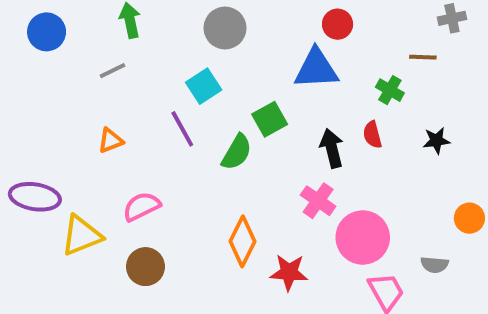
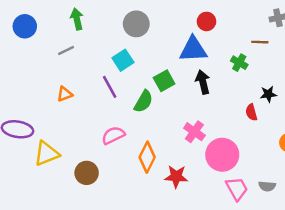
red semicircle: (372, 135) -> (251, 112), moved
black arrow: (332, 148) -> (203, 82), moved
pink semicircle: (142, 206) -> (113, 135), moved
gray semicircle: (435, 265) -> (267, 186), moved

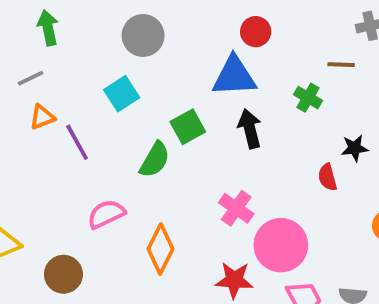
purple line: (110, 87) -> (77, 142), moved
orange triangle: (65, 94) -> (42, 117), moved
red star: (176, 177) -> (234, 280), moved

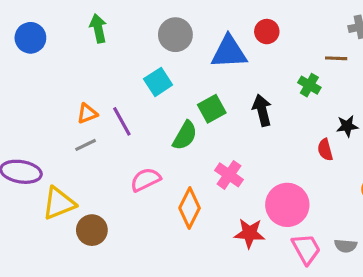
blue triangle: (234, 76) -> (229, 52), moved
gray line: (30, 78) -> (86, 145), moved
orange triangle: (42, 117) -> (87, 113), moved
pink cross: (236, 208) -> (229, 175), moved
brown circle: (63, 274) -> (92, 230), moved

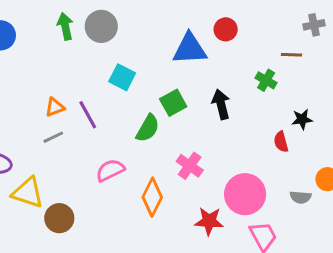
gray circle: (175, 35) -> (101, 26), moved
cyan square: (158, 82) -> (122, 77), turned -30
yellow triangle: (59, 203) -> (28, 193), turned 40
gray semicircle: (346, 246) -> (301, 197), moved

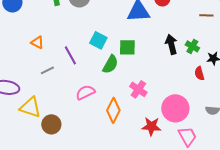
cyan square: (122, 77) -> (98, 40), moved
green cross: (266, 80) -> (192, 46), moved
green square: (173, 103) -> (127, 47), turned 30
black arrow: (221, 104) -> (171, 44), moved
orange triangle: (55, 107) -> (37, 42), moved, turned 48

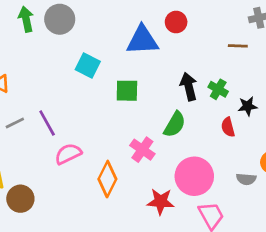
cyan square: (98, 40) -> (88, 65), moved
purple line: (70, 55) -> (47, 123), moved
green semicircle: (110, 64) -> (175, 124), moved

